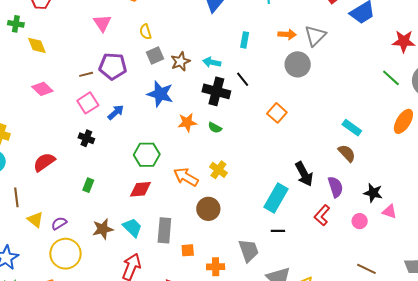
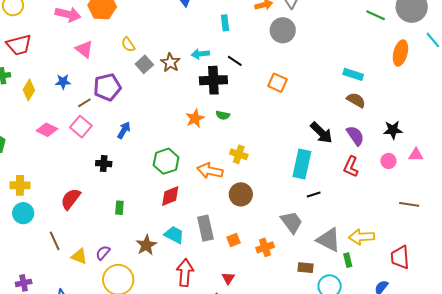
yellow diamond: (37, 45) -> (29, 90), turned 70
blue star: (160, 94) -> (63, 82), moved, size x0.6
pink square: (88, 103) -> (81, 127), moved
pink triangle: (390, 212) -> (416, 155), moved

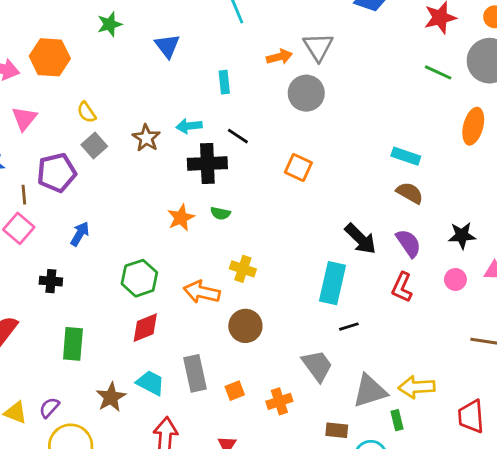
pink triangle: (84, 49) -> (24, 118), turned 30
gray square: (144, 64) -> (94, 146), moved
brown line: (84, 103) -> (24, 195), turned -64
green rectangle: (119, 208) -> (73, 344), size x1.6
gray triangle: (329, 240) -> (370, 391), turned -44

